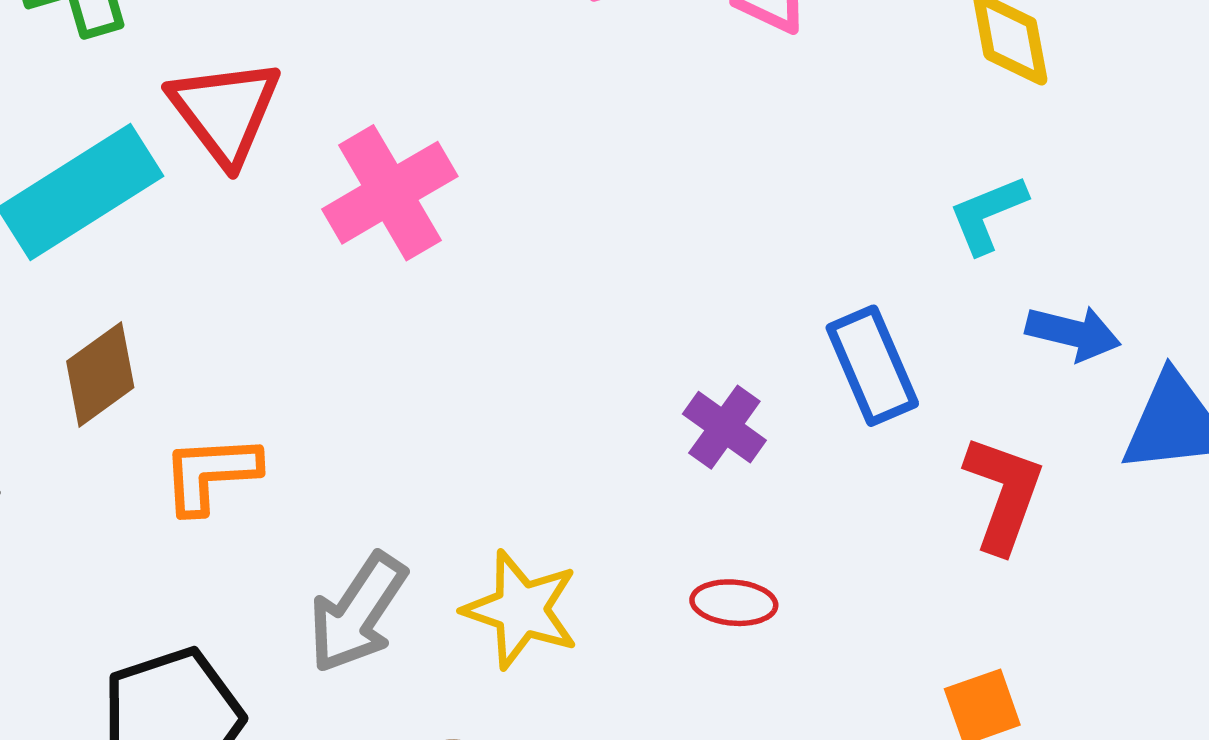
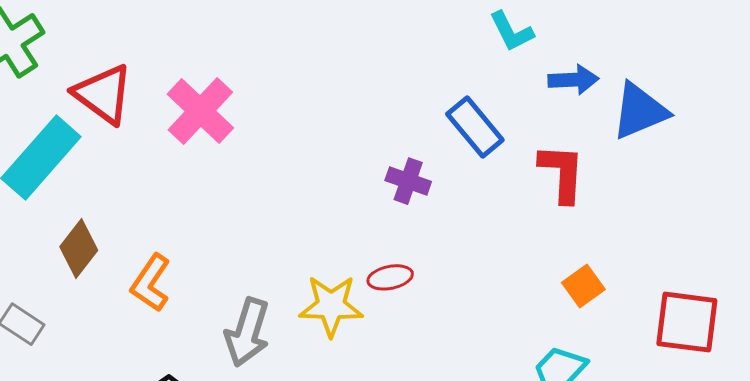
cyan L-shape: (988, 214) -> (511, 31), turned -78
orange L-shape: (211, 474) -> (151, 283), turned -36
red ellipse: (734, 603) -> (390, 277), moved

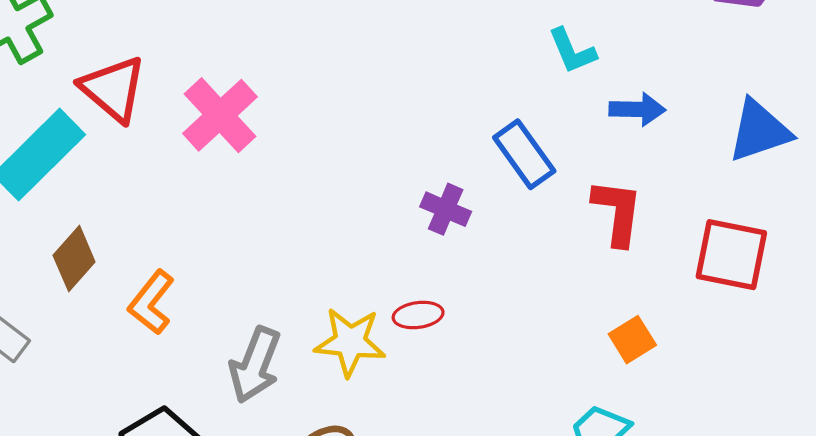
blue triangle: (640, 111) -> (759, 131), moved
red square: (687, 322) -> (731, 255), moved

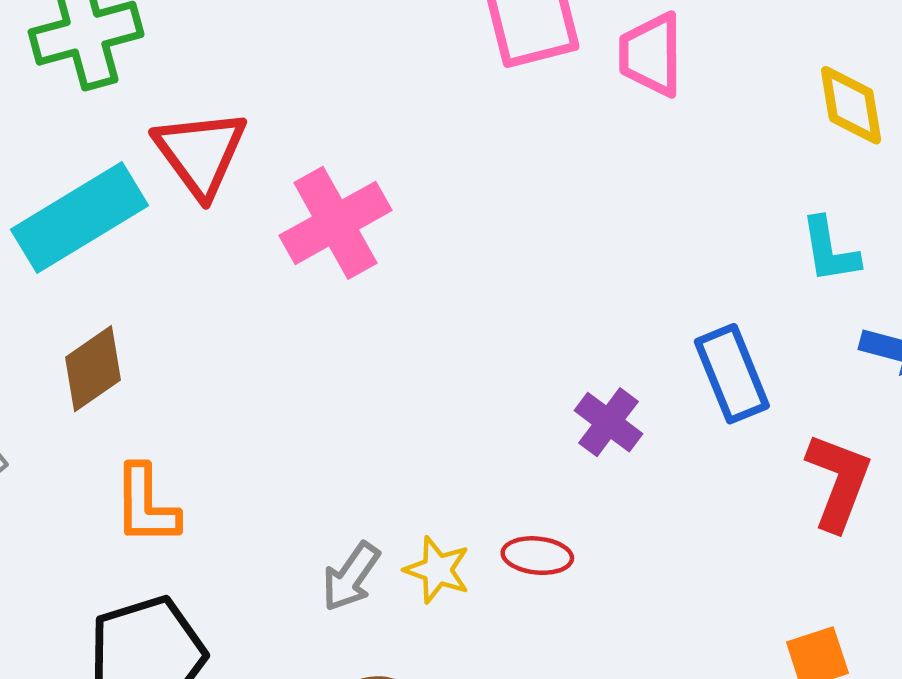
orange L-shape: (151, 302) -> (146, 505), moved, turned -52
yellow star: (350, 342) -> (437, 570), size x0.7
gray arrow: (255, 365) -> (351, 577), moved, size x0.7

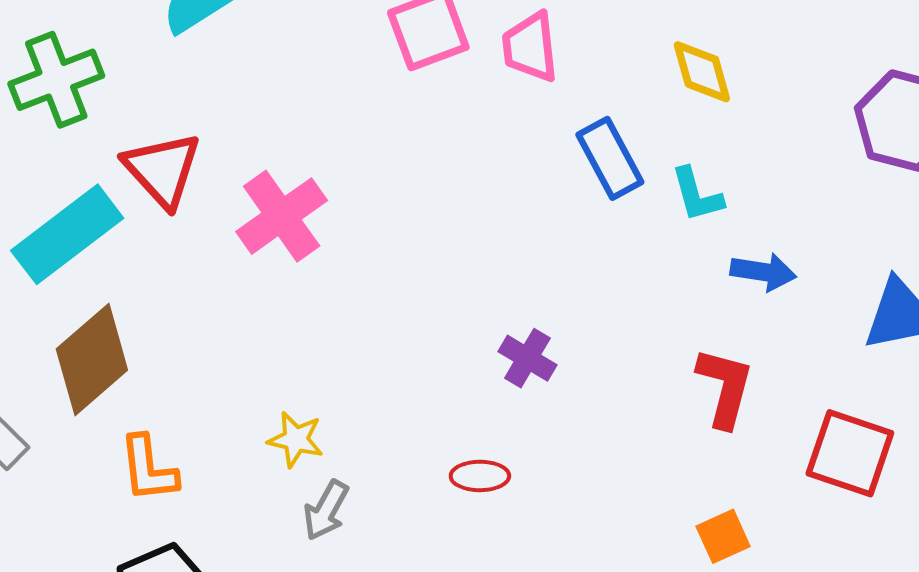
brown diamond: (93, 369) -> (92, 359), size x1.5
blue rectangle: (732, 374) -> (610, 158), moved
yellow star: (437, 570) -> (296, 439), moved

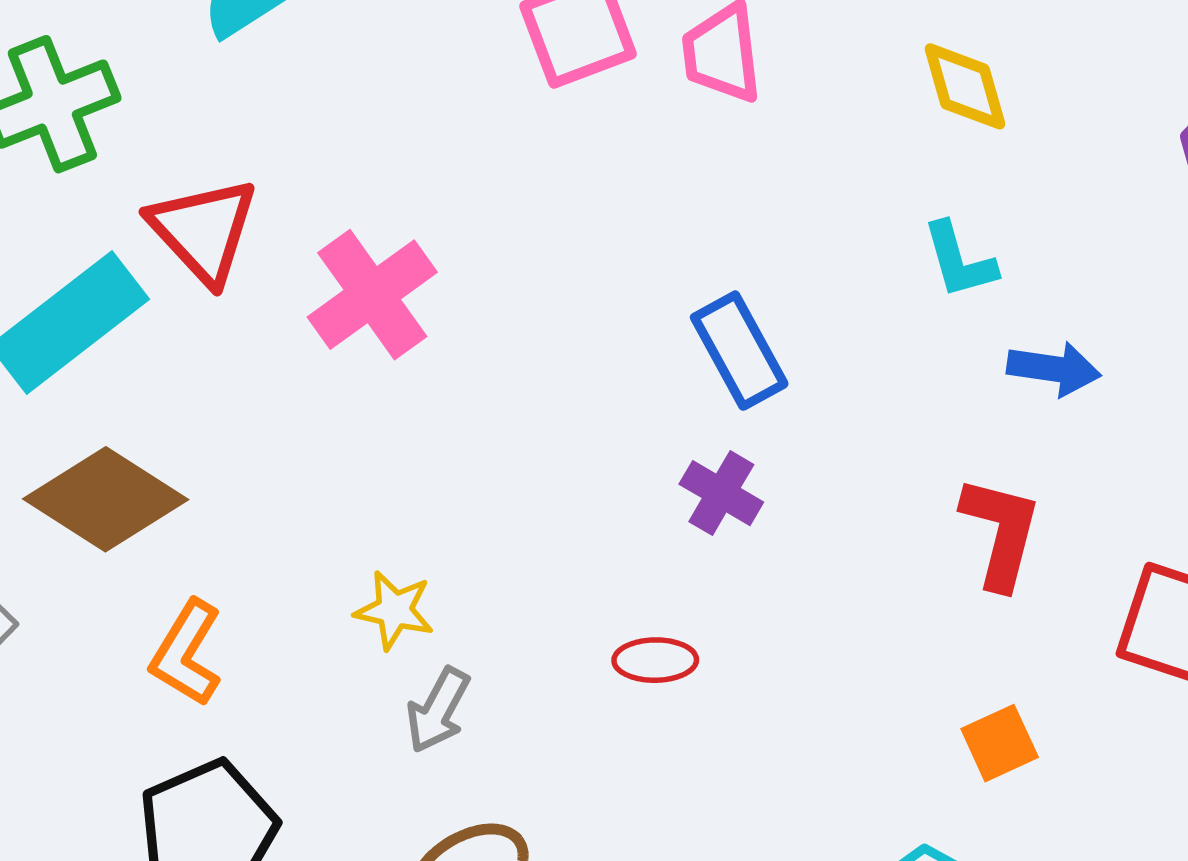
blue rectangle: (610, 158) -> (739, 351), moved
brown diamond: (92, 359) -> (106, 499), turned 74
orange L-shape: (148, 469) -> (186, 653), turned 38

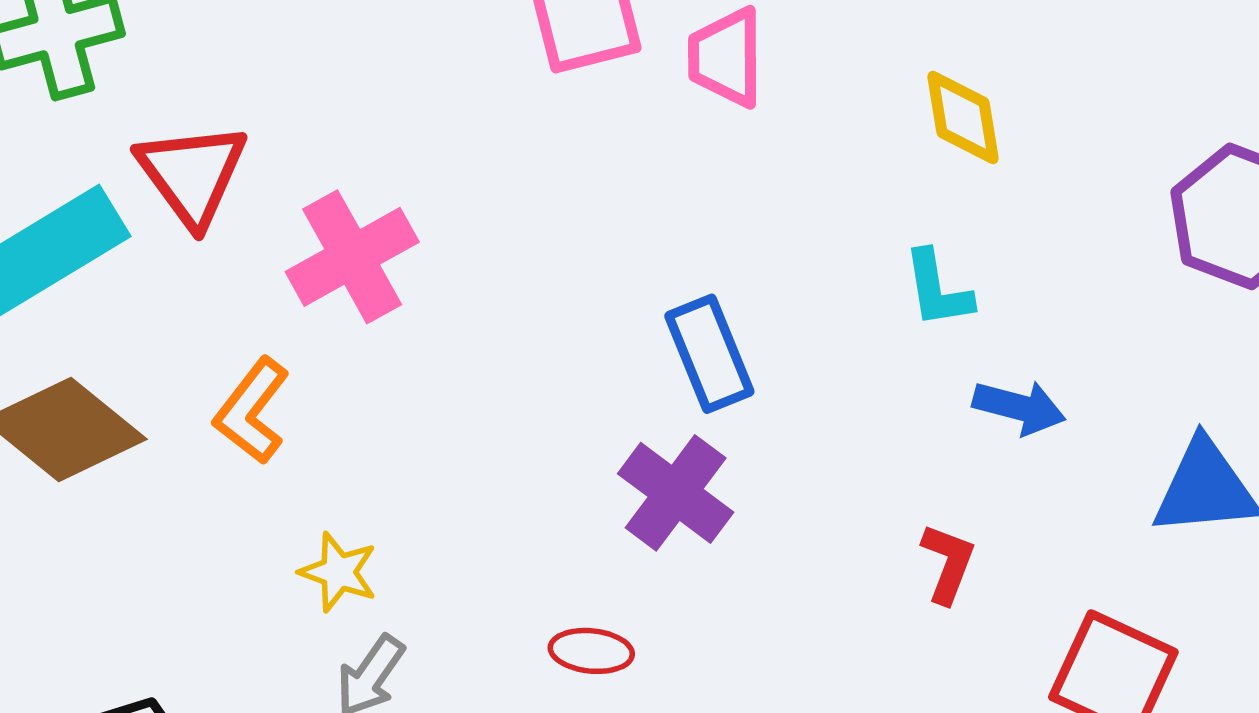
purple cross: (721, 493) -> (676, 493), size x1.4
red L-shape: (1001, 532) -> (948, 563), size x0.7
orange L-shape: (186, 653) -> (252, 411), moved

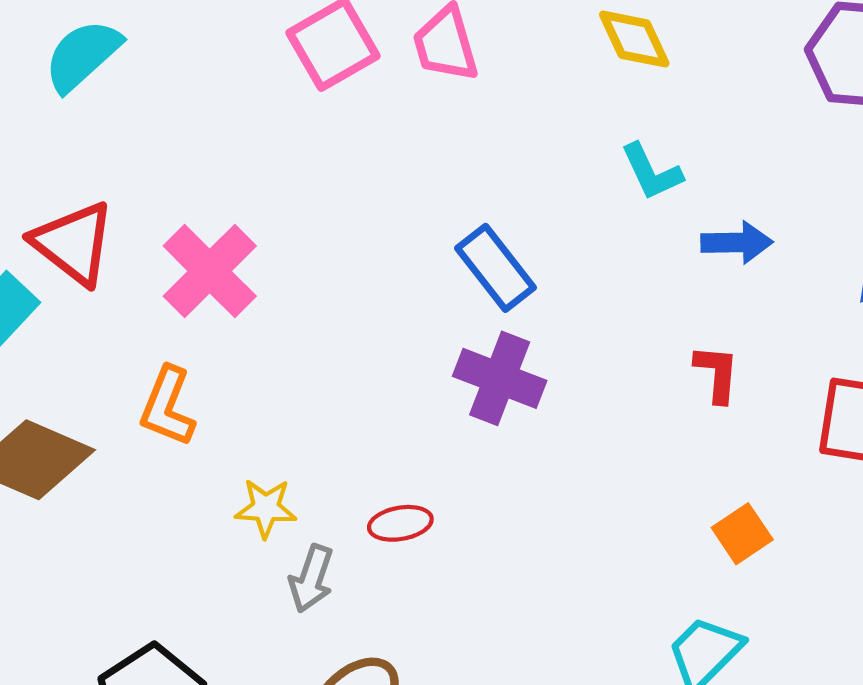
red ellipse: (591, 651) -> (400, 523), moved

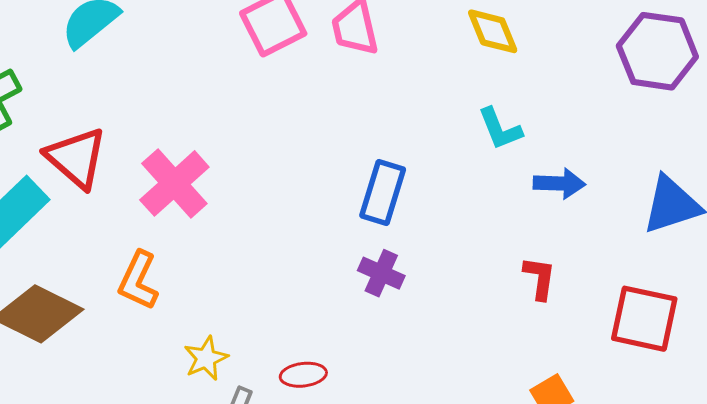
blue rectangle: (495, 268) -> (383, 192), turned 52
purple cross: (500, 378) -> (381, 273), size x0.7
yellow star: (266, 508) -> (206, 358), turned -30

